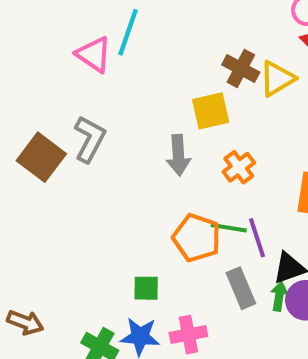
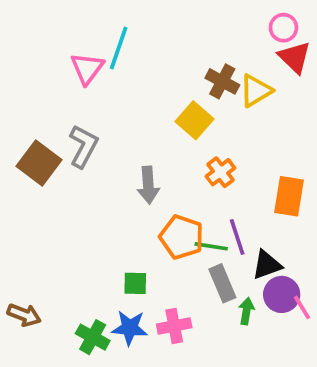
pink triangle: (94, 54) -> (87, 68), turned 33
yellow square: (211, 111) -> (195, 120), turned -36
gray arrow: (178, 155) -> (148, 185), moved
green line: (229, 228) -> (211, 246), moved
green arrow: (279, 296) -> (246, 311), moved

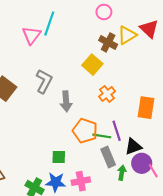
pink circle: (283, 28) -> (104, 12), moved
yellow triangle: (256, 91) -> (127, 35), moved
gray L-shape: (83, 146) -> (44, 81), moved

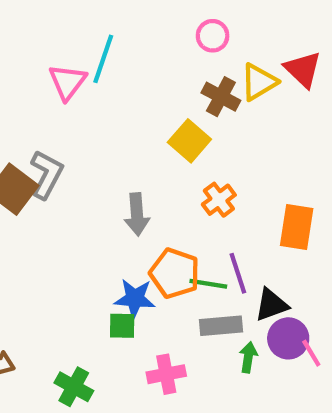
gray L-shape: (44, 81) -> (46, 174), moved
gray rectangle: (108, 157) -> (221, 326), turned -72
blue star: (56, 182) -> (135, 298), moved

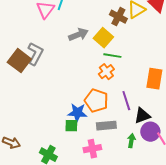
orange cross: (219, 200) -> (106, 72), moved
gray arrow: (137, 214) -> (78, 35), moved, turned -108
green line: (208, 284) -> (112, 56), moved
gray rectangle: (221, 326) -> (106, 126), moved

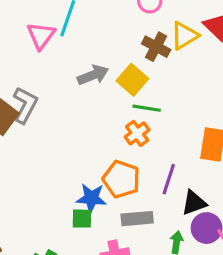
purple line: (126, 101) -> (169, 179), turned 36

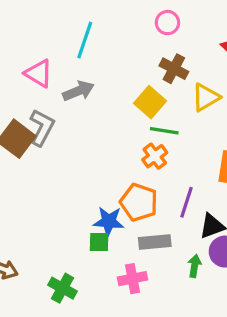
pink triangle: (41, 36) -> (39, 73), moved, turned -36
yellow triangle: (184, 36) -> (206, 97), moved
gray arrow: (93, 75) -> (78, 91), moved

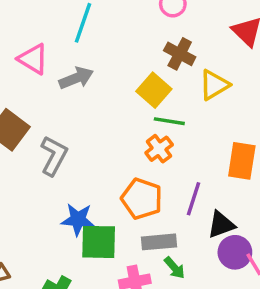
gray L-shape: (42, 128) -> (54, 156), moved
blue star: (109, 221) -> (78, 219), moved
green square: (99, 242) -> (99, 242), size x1.6
green arrow: (195, 266) -> (175, 268), moved, turned 130

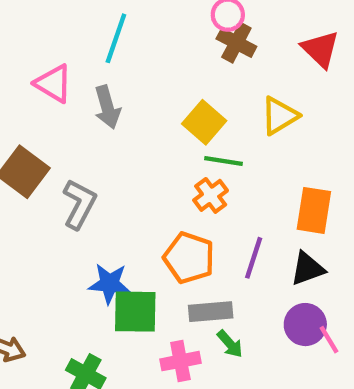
brown cross: (180, 54) -> (236, 43), moved
gray arrow: (76, 78) -> (107, 107), turned 96
black triangle: (221, 225) -> (307, 269), moved

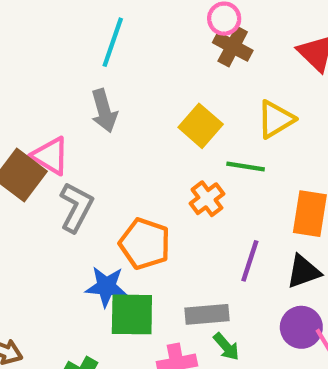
pink triangle: (54, 84) -> (50, 156), moved
green line: (224, 161) -> (246, 167), moved
orange pentagon: (189, 258) -> (145, 244), moved

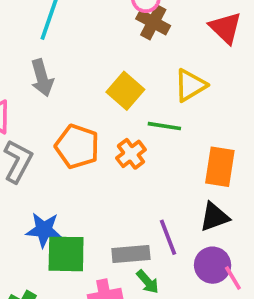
orange pentagon: (145, 244) -> (77, 146), moved
purple line: (250, 261) -> (168, 237), moved, turned -39

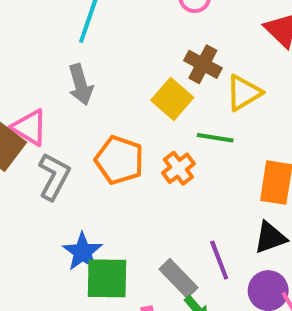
brown cross: (153, 22) -> (203, 64), moved
blue star: (44, 230) -> (83, 252), turned 30
gray rectangle: (131, 254) -> (178, 278), turned 51

